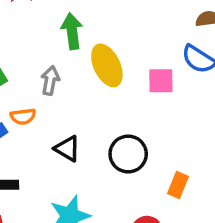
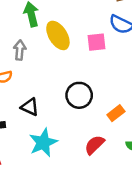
black triangle: (67, 148) -> (30, 107), moved
orange rectangle: (178, 185) -> (116, 113), turned 36

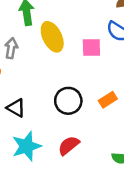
orange rectangle: (116, 113) -> (108, 100), moved
red semicircle: (95, 145) -> (69, 145), moved

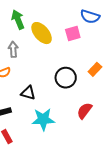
red semicircle: (69, 145) -> (84, 111), moved
cyan star: (26, 146) -> (43, 119), turned 30

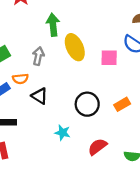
black triangle: (28, 93) -> (40, 96), moved
cyan star: (43, 119) -> (63, 133), moved, size x0.6

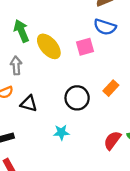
red semicircle: (97, 147) -> (112, 140), moved

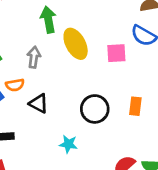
orange rectangle: (111, 88) -> (135, 106), turned -49

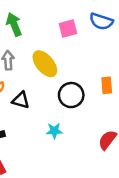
yellow ellipse: (76, 44) -> (45, 64), moved
pink square: (116, 53) -> (68, 29), moved

